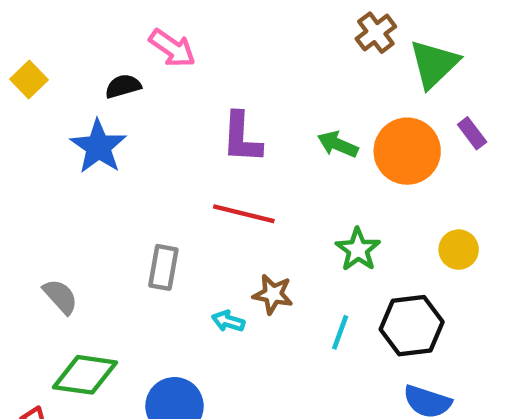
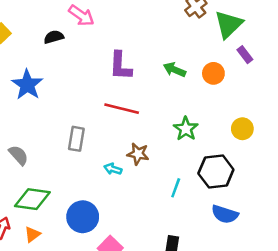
purple rectangle: (472, 133) -> (245, 55), moved
blue star: (98, 147) -> (27, 85), moved
orange circle: (407, 151) -> (213, 73), size x0.6
cyan line: (340, 332) -> (176, 188), moved

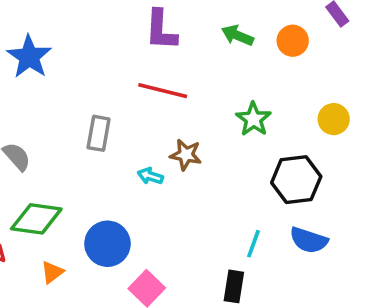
cyan line: (176, 188) -> (254, 244), moved
orange triangle: (32, 234) -> (52, 272), moved

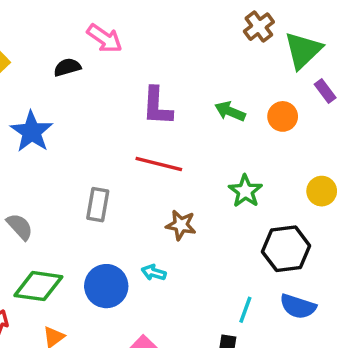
cyan arrow: (150, 176) -> (154, 272), moved
blue circle: (107, 244) -> (106, 286), moved

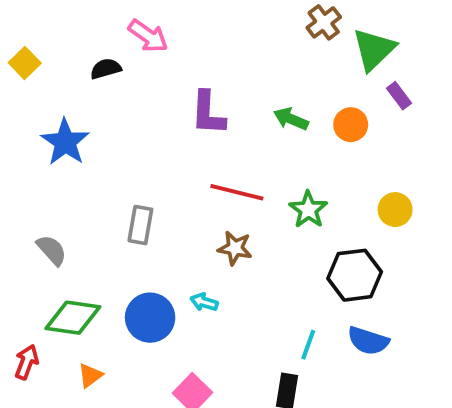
red line: (159, 164) -> (237, 192), moved

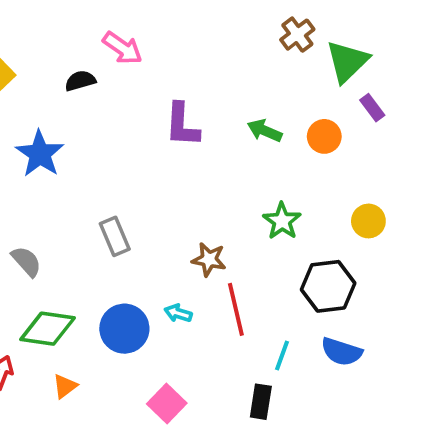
red line: (237, 192) -> (236, 309), moved, turned 63
gray rectangle: (140, 225) -> (115, 236), turned -33

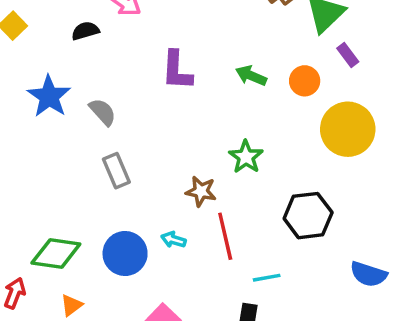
green star: (282, 221) -> (246, 157), moved
yellow circle: (368, 221) -> (348, 129), moved, size x1.8
gray semicircle: (26, 261) -> (103, 112), moved
blue semicircle: (342, 352) -> (368, 274), moved
cyan line: (282, 356) -> (267, 278), turned 60

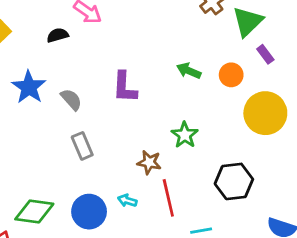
purple L-shape: (177, 70) -> (125, 87), moved

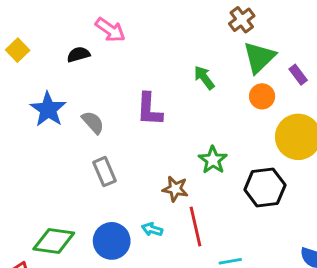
green triangle: (248, 22) -> (259, 57), moved
green arrow: (189, 71) -> (204, 78), moved, turned 30
black hexagon: (234, 181) -> (265, 187), moved

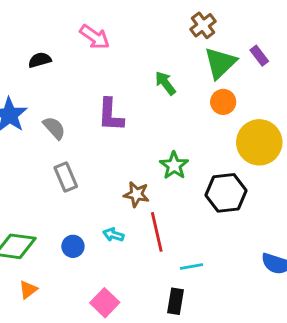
pink arrow: (110, 30) -> (95, 37), moved
purple rectangle: (298, 75) -> (259, 56), moved
blue circle: (112, 241) -> (73, 246), size x0.6

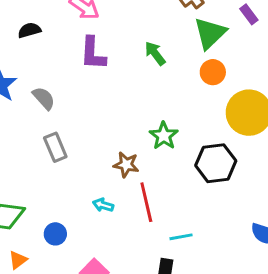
purple rectangle: (259, 56) -> (249, 14), moved
purple L-shape: (111, 115) -> (93, 53), moved
blue circle: (73, 246) -> (55, 234), moved

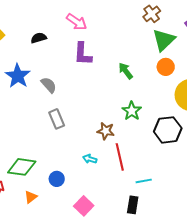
green arrow: (155, 53) -> (126, 71), moved

